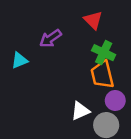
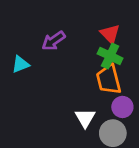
red triangle: (93, 20) -> (110, 34), moved
white triangle: (80, 111) -> (85, 118), turned -36

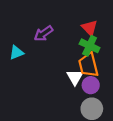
purple circle: (122, 107) -> (91, 85), moved
white triangle: (85, 118) -> (75, 77), moved

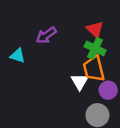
cyan triangle: (16, 53) -> (18, 56), turned 40
purple circle: (91, 85) -> (108, 90), moved

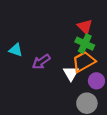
purple arrow: (46, 35) -> (41, 62), moved
orange trapezoid: (94, 69) -> (84, 62), turned 75

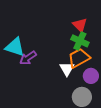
cyan triangle: (16, 50) -> (15, 47), size x1.5
purple arrow: (41, 62) -> (28, 58), moved

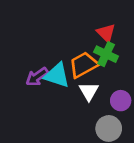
cyan triangle: (15, 47) -> (57, 75), moved
orange trapezoid: (79, 58) -> (83, 65), moved

